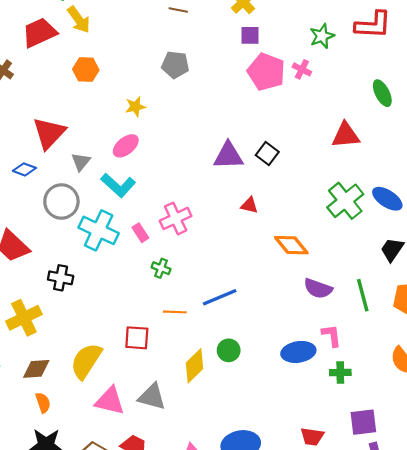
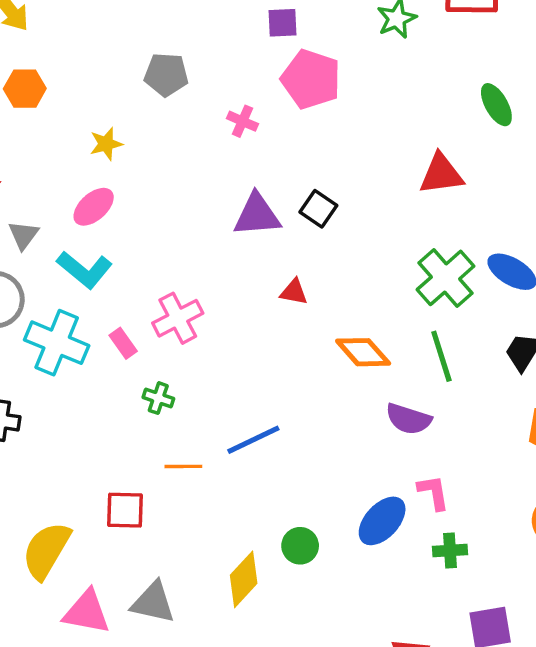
pink cross: (302, 69) -> (242, 121), moved
green line: (363, 295) -> (441, 356), moved
green circle: (229, 350) -> (300, 546), moved
blue ellipse: (298, 352) -> (382, 521), turned -36
yellow diamond: (194, 366) -> (244, 579), moved

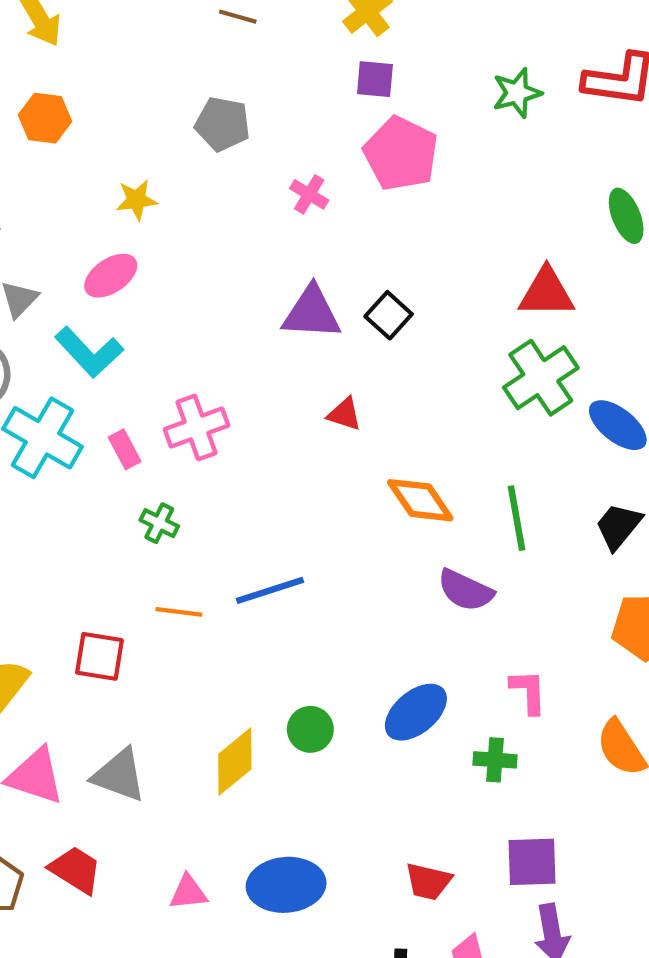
green cross: (445, 278) -> (541, 378), moved
pink L-shape: (433, 492) -> (528, 692), moved

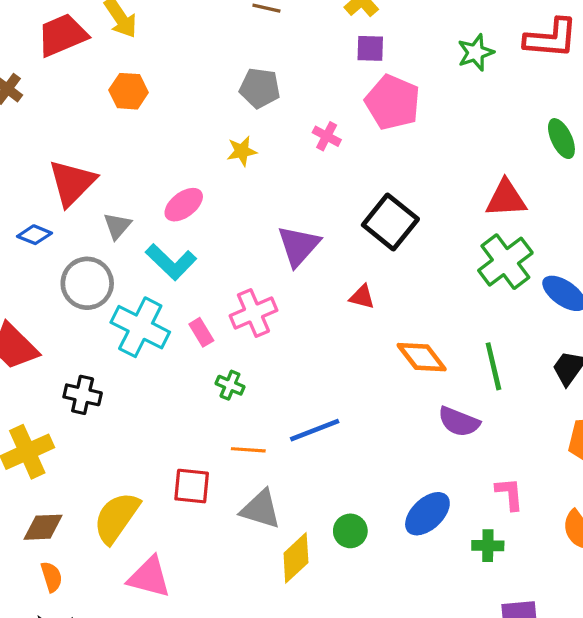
yellow star: (137, 200) -> (242, 151), moved
purple triangle: (312, 313) -> (299, 246), moved, turned -48
black square: (389, 315) -> (390, 222), size x1.6
gray triangle: (119, 775) -> (261, 509), moved

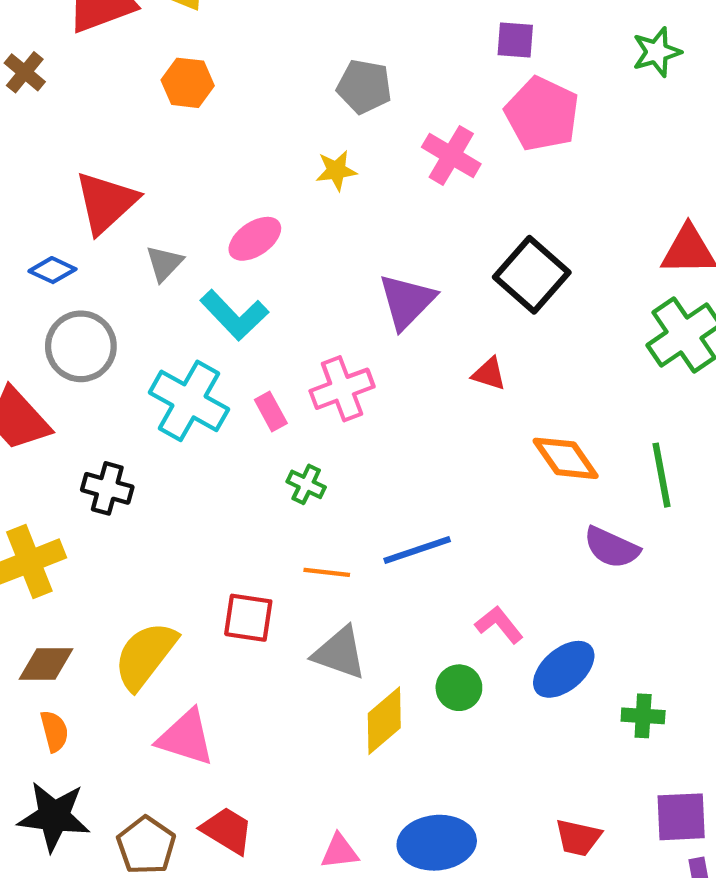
pink cross: (327, 136) -> (451, 155), size x1.5
gray circle: (87, 283) -> (81, 346), moved
pink L-shape: (510, 494) -> (499, 625), moved, turned -36

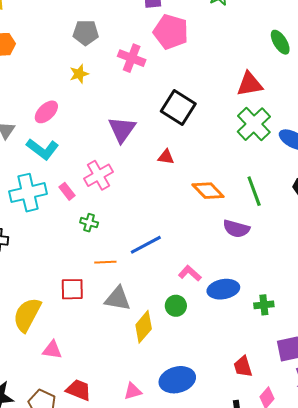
cyan cross: (189, 401) -> (28, 193), turned -33
blue ellipse: (564, 669) -> (223, 289), turned 40
pink triangle: (186, 738) -> (52, 350), size x0.7
red trapezoid: (578, 838) -> (243, 367), turned 70

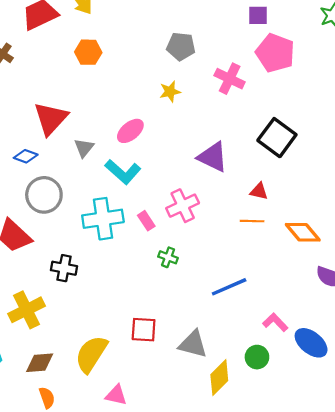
purple triangle: (122, 129) -> (213, 157), turned -44
orange line: (105, 262) -> (252, 221), moved
blue ellipse: (223, 289) -> (311, 343), turned 44

